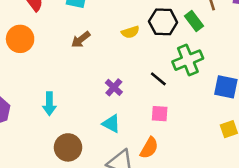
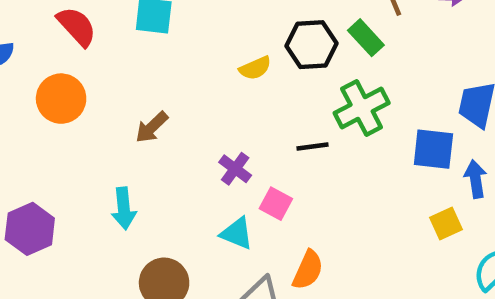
brown arrow: (81, 40) -> (152, 127), moved
black line: (158, 79) -> (312, 146), turned -42
pink square: (160, 114) -> (276, 204), moved, turned 30

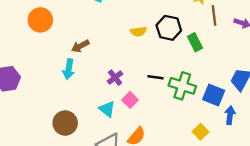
green rectangle: (366, 38) -> (195, 42), moved
green cross: (362, 108) -> (182, 86), moved, turned 30
cyan arrow: (124, 208) -> (69, 69), moved
yellow square: (446, 223) -> (200, 132), moved, turned -35

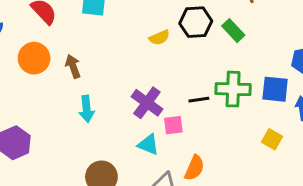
brown arrow: (80, 46) -> (73, 66), moved, turned 114
black line: (155, 77) -> (199, 100), moved
purple cross: (115, 78) -> (147, 103), size x1.5
pink square: (130, 100) -> (173, 125), turned -35

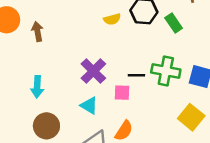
cyan arrow: (87, 109) -> (37, 87), moved
pink square: (173, 125) -> (122, 93), moved
yellow square: (272, 139) -> (191, 117), size x1.5

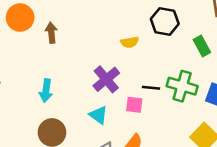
yellow semicircle: (112, 19) -> (130, 42), moved
green rectangle: (174, 23) -> (202, 46), moved

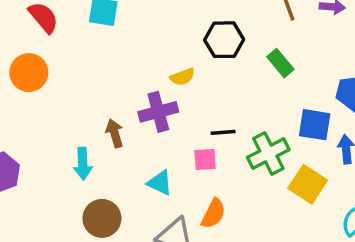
brown arrow: (51, 33) -> (115, 133), moved
purple cross: (106, 79) -> (158, 112), moved, turned 36
green cross: (182, 86) -> (268, 153), moved, turned -32

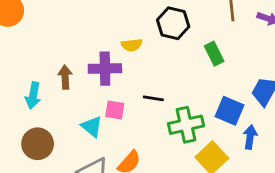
pink square: (205, 159) -> (115, 110), moved

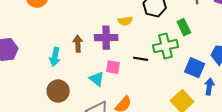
green cross: (186, 125) -> (166, 46), moved

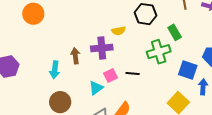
black line: (141, 59) -> (133, 73), moved
pink square: (113, 67) -> (110, 75), turned -32
cyan triangle: (97, 79) -> (96, 88), turned 49

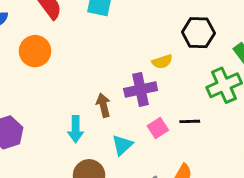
cyan triangle: (96, 88) -> (122, 145), moved

